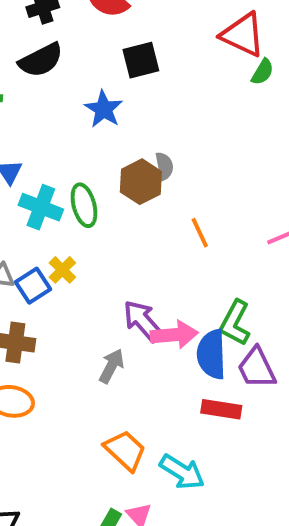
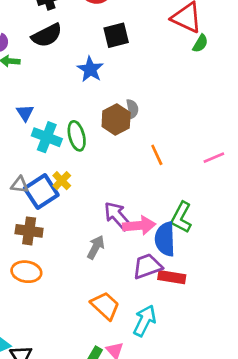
blue square: (33, 286) -> (41, 192), size x1.4
purple trapezoid: (257, 368) -> (147, 266), moved, turned 96
cyan arrow: (182, 472) -> (145, 321), turned -96

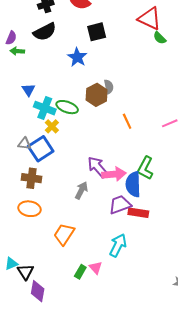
green semicircle: (200, 43) -> (160, 38), turned 104
green ellipse: (77, 136) -> (67, 107), turned -55
yellow cross: (62, 181) -> (52, 126), moved
orange trapezoid: (105, 306) -> (64, 234), moved, turned -100

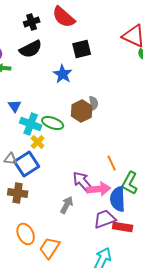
orange line: (127, 121) -> (112, 163), moved
orange ellipse: (29, 209) -> (26, 234), moved, turned 55

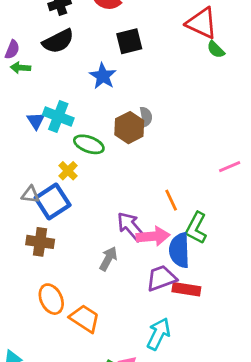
cyan cross: (31, 124) -> (58, 116), moved
orange trapezoid: (50, 248) -> (85, 319), turned 90

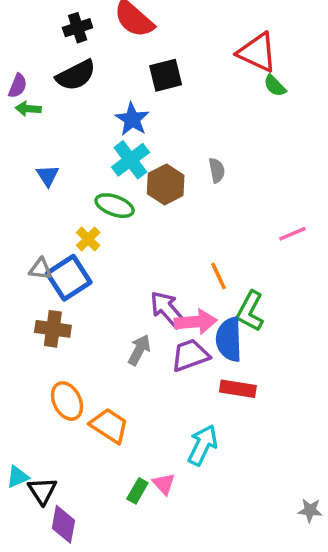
cyan cross: (58, 116) -> (130, 160), moved, turned 32
gray semicircle: (146, 116) -> (217, 170), moved
purple trapezoid: (161, 278) -> (190, 355), moved

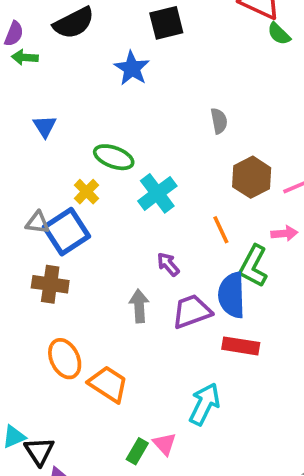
cyan cross: (130, 160) -> (157, 193), moved
brown hexagon: (166, 184) -> (252, 177), moved
purple arrow: (167, 309) -> (168, 264), size x0.6
pink arrow: (196, 322) -> (284, 233), moved, size x0.6
gray arrow: (139, 350) -> (139, 306), turned -32

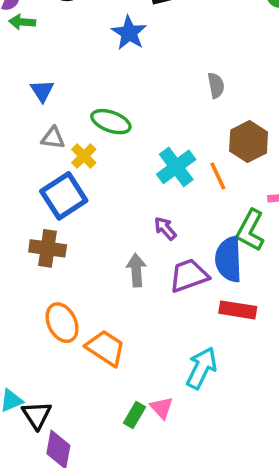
cyan cross: (157, 193) -> (176, 167), moved
gray triangle: (37, 223) -> (53, 138), moved
orange line: (221, 230) -> (218, 176), moved

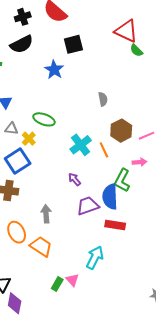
gray arrow: (136, 270) -> (46, 214), moved

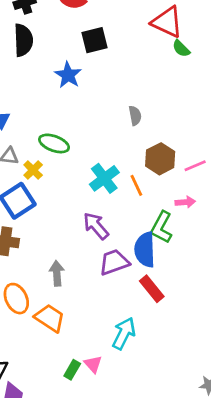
black semicircle: (22, 44) -> (23, 40), turned -65
purple arrow: (74, 179) -> (96, 226), size x1.5
red rectangle: (115, 225) -> (152, 289), turned 42

